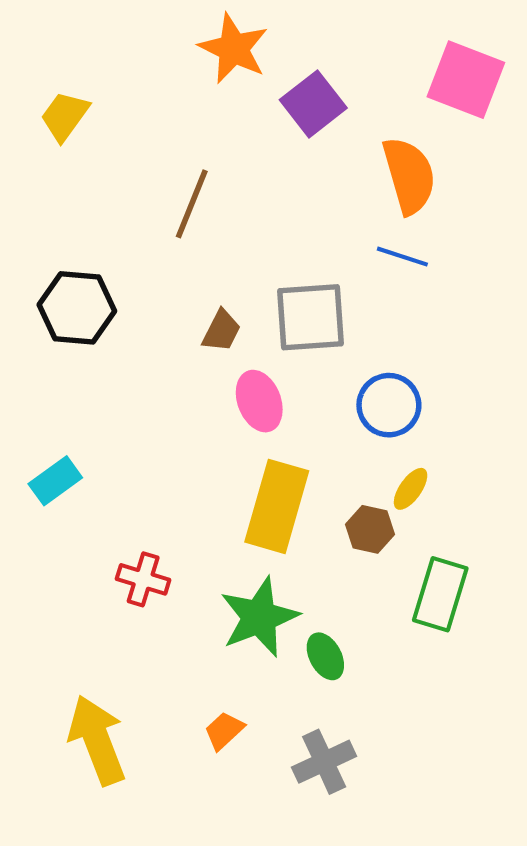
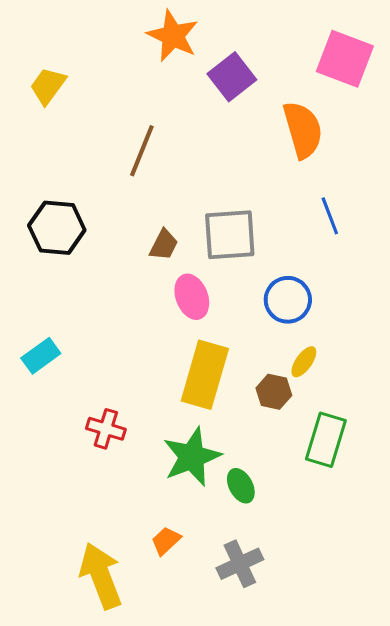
blue line: (402, 257) -> (330, 216), moved, turned 51
yellow arrow: (97, 740) -> (101, 576), moved

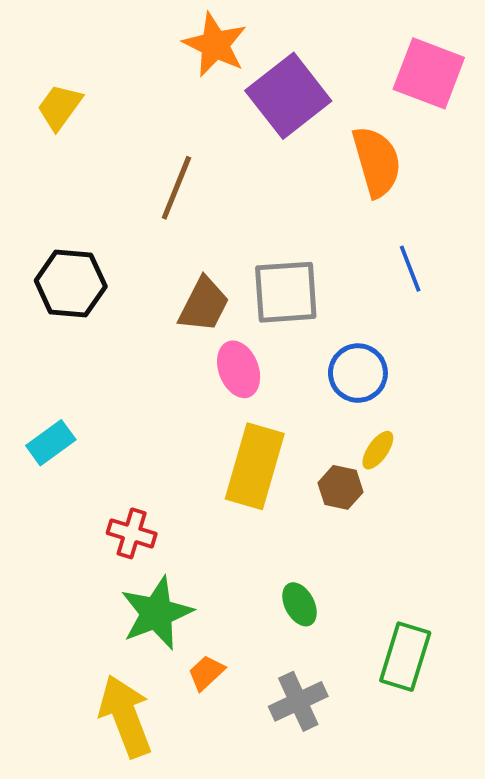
purple square: (232, 77) -> (288, 96), size x1.4
brown trapezoid: (164, 245) -> (204, 305), size x1.4
green rectangle: (326, 440) -> (405, 657), moved
green star: (192, 457) -> (156, 613), moved

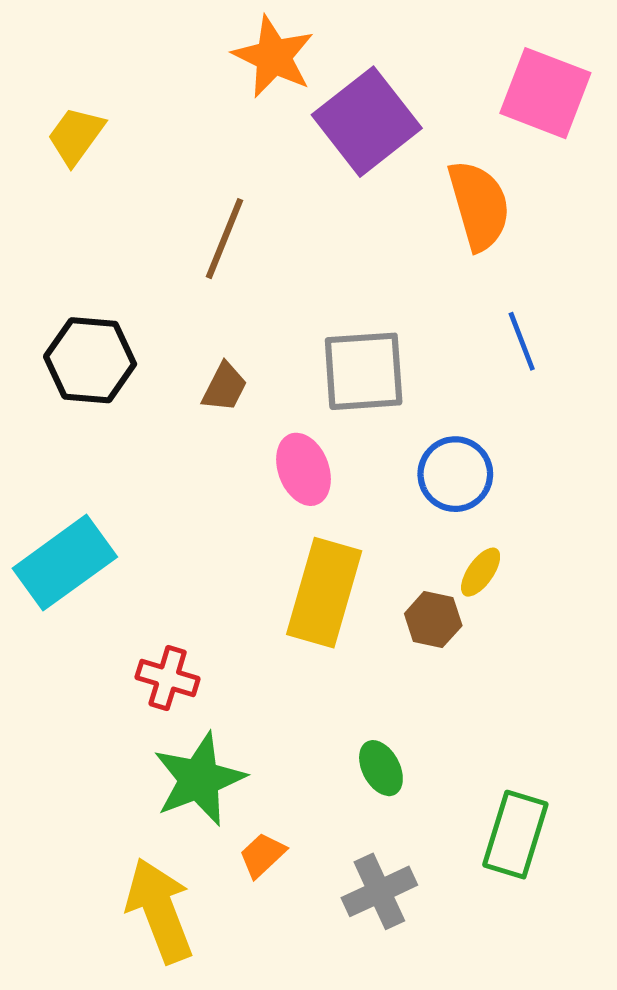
brown trapezoid: (204, 305) -> (224, 387), moved, size x0.7
cyan rectangle: (51, 443) -> (65, 563), size x1.6

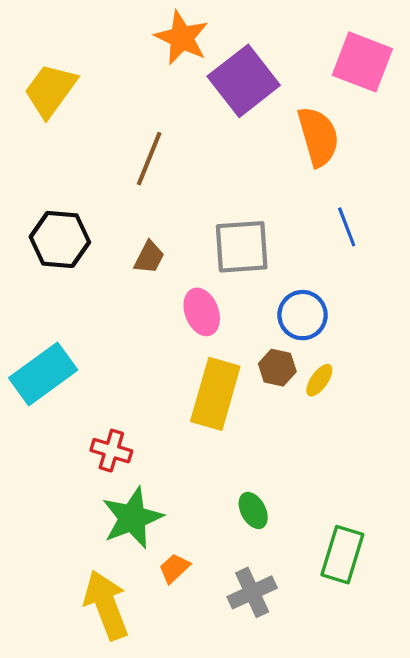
yellow trapezoid: (76, 136) -> (50, 90), size x1.4
brown hexagon: (433, 620) -> (277, 368), moved

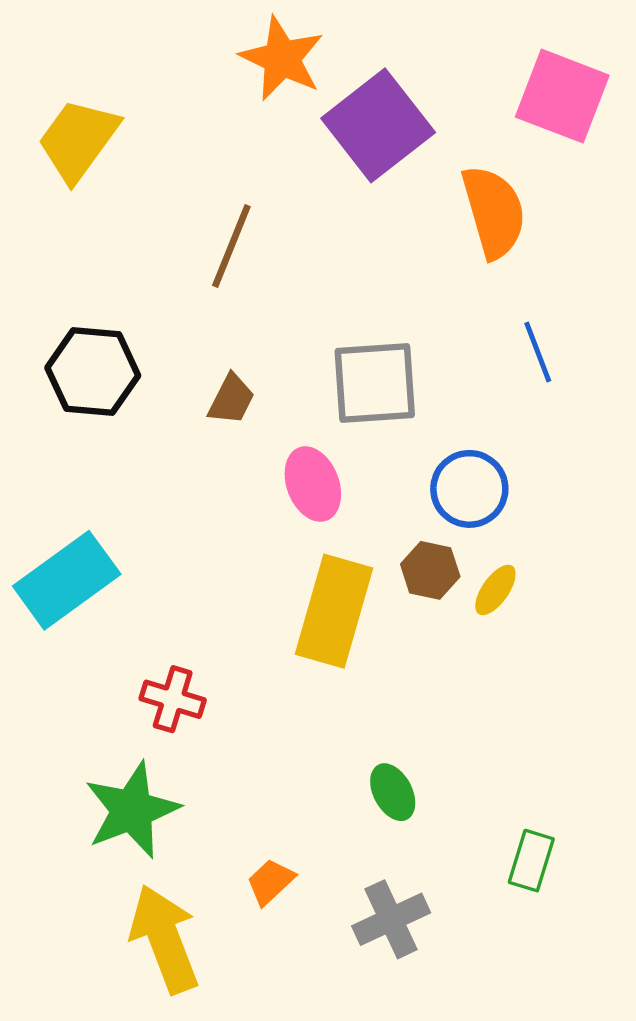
green star: (132, 518) -> (132, 810), moved
green rectangle: (342, 555) -> (531, 861), size x0.7

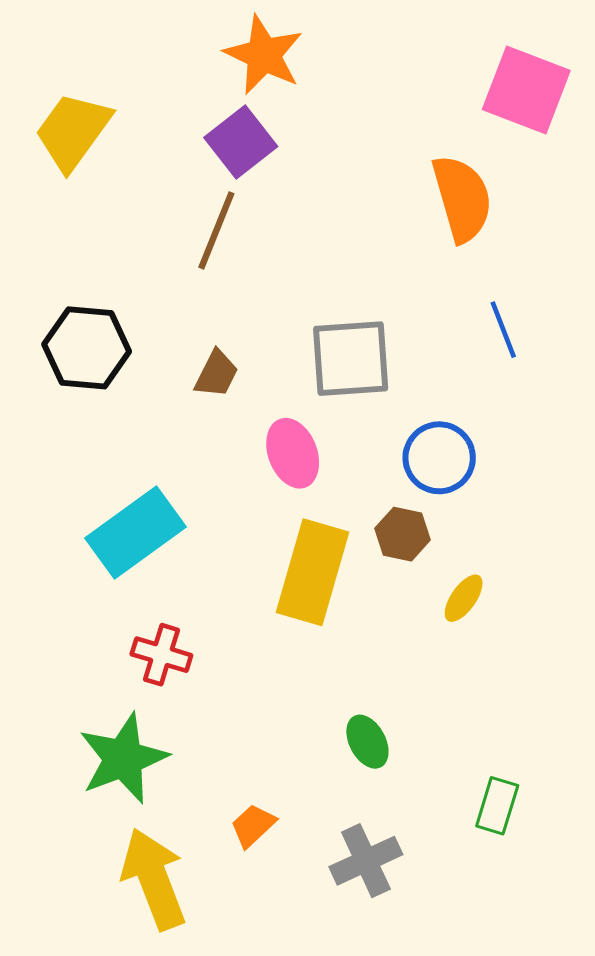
purple square: (378, 125) -> (241, 142), moved, size x0.7
cyan rectangle: (67, 580) -> (135, 533), moved
yellow ellipse: (495, 590) -> (464, 598), moved

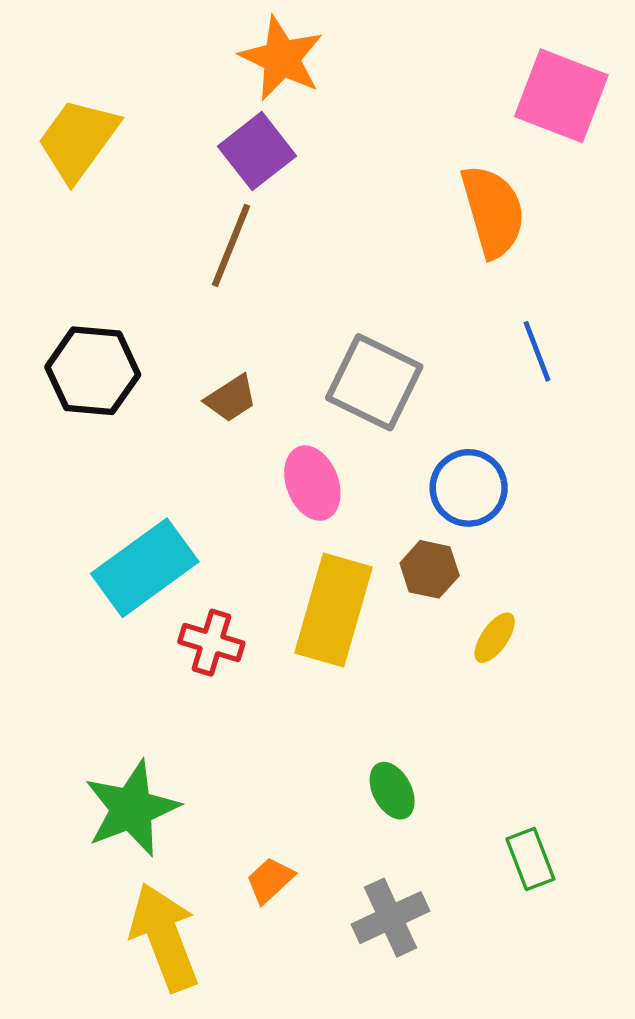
gray square: (351, 359) -> (374, 382), turned 30
brown trapezoid: (216, 374) -> (231, 398), turned 30
red cross: (161, 655) -> (211, 643), moved
green rectangle: (497, 806) -> (530, 859), turned -38

